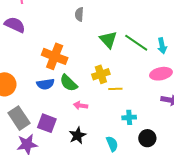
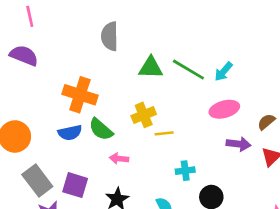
gray semicircle: (79, 14) -> (110, 36), size x1.5
green triangle: (108, 40) -> (151, 68), turned -42
cyan arrow: (162, 46) -> (224, 72), turned 56

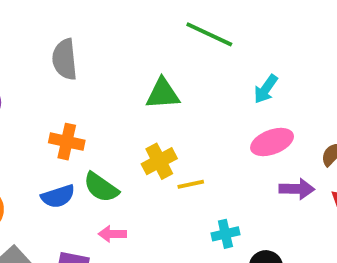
gray semicircle: (110, 36) -> (65, 59), moved
green line: (188, 70) -> (209, 34), moved
orange cross: (80, 95) -> (67, 142), size x0.7
pink arrow: (119, 159) -> (112, 234), moved

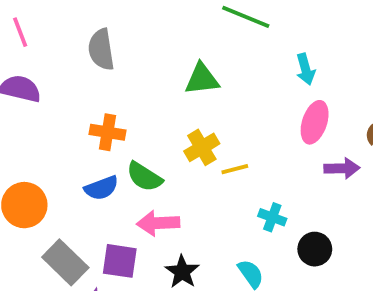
cyan arrow: (266, 89) -> (305, 69), turned -48
pink ellipse: (272, 142) -> (315, 122), turned -48
pink arrow: (112, 234) -> (158, 223), size x1.5
cyan cross: (225, 234) -> (272, 217), turned 36

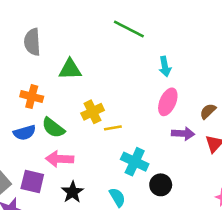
green triangle: (202, 79) -> (70, 69), moved
cyan cross: (272, 217) -> (135, 162), size x1.5

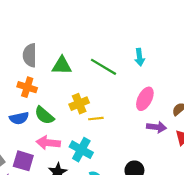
green line: (129, 29) -> (104, 67), moved
gray semicircle: (32, 42) -> (30, 55), moved
cyan arrow: (165, 67) -> (140, 57), moved
cyan cross: (135, 162) -> (81, 150), moved

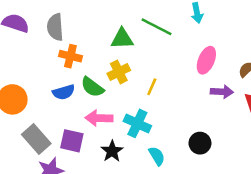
gray semicircle: (30, 55) -> (55, 27), moved
green triangle: (62, 66) -> (122, 39), moved
yellow cross: (79, 104) -> (119, 72), moved
yellow line: (96, 119) -> (152, 87), turned -56

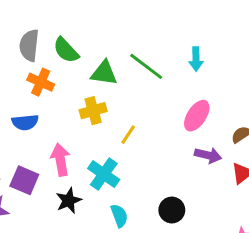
green semicircle: (92, 87) -> (66, 50), moved
pink arrow: (99, 118) -> (60, 160), turned 68

